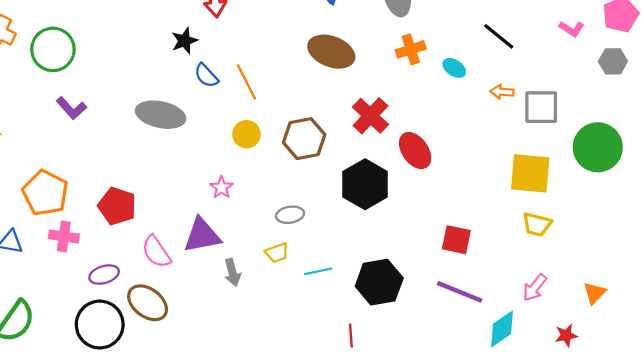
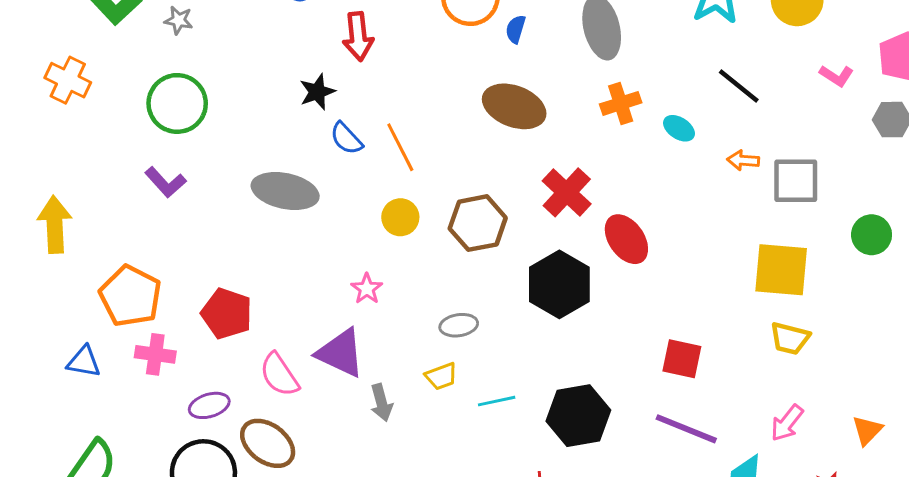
green circle: (53, 49) -> (177, 103), moved
green circle: (598, 147) -> (872, 235), size x0.6
purple triangle: (202, 235) -> (341, 353), turned 36

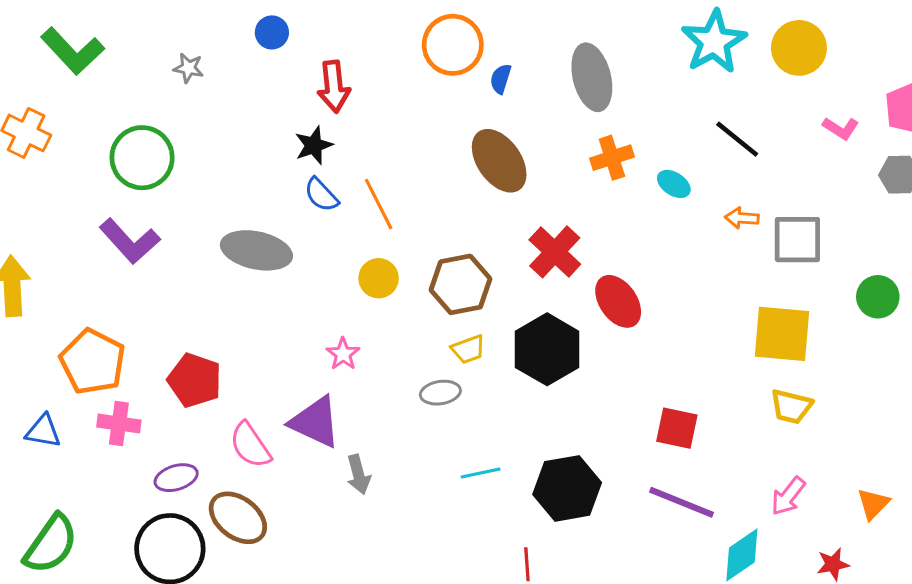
gray star: (179, 20) -> (188, 68), moved
black star: (317, 92) -> (314, 145), moved
brown ellipse: (514, 106) -> (499, 161), turned 34
purple L-shape: (165, 182) -> (130, 241), size x1.4
yellow trapezoid: (441, 376) -> (468, 349), moved

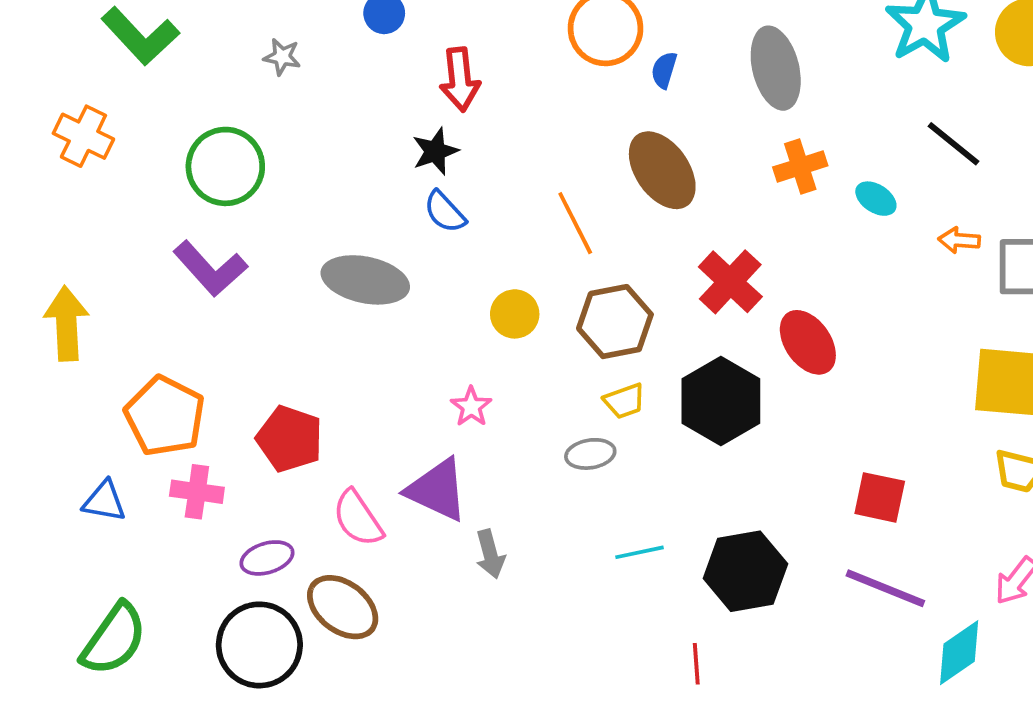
orange line: (379, 204) -> (575, 223), moved

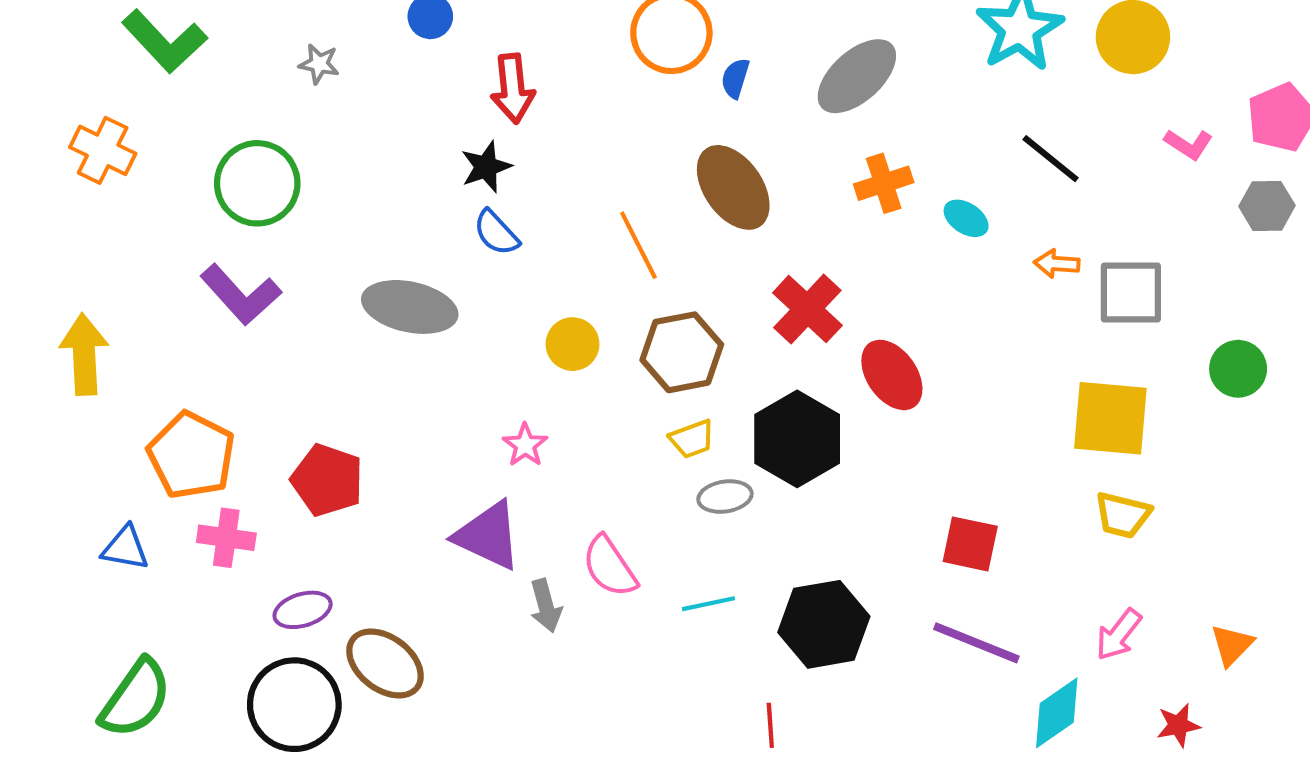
gray ellipse: (776, 68) -> (857, 76), turned 62
gray ellipse: (590, 454) -> (725, 497), moved
pink semicircle: (358, 518) -> (610, 567), moved

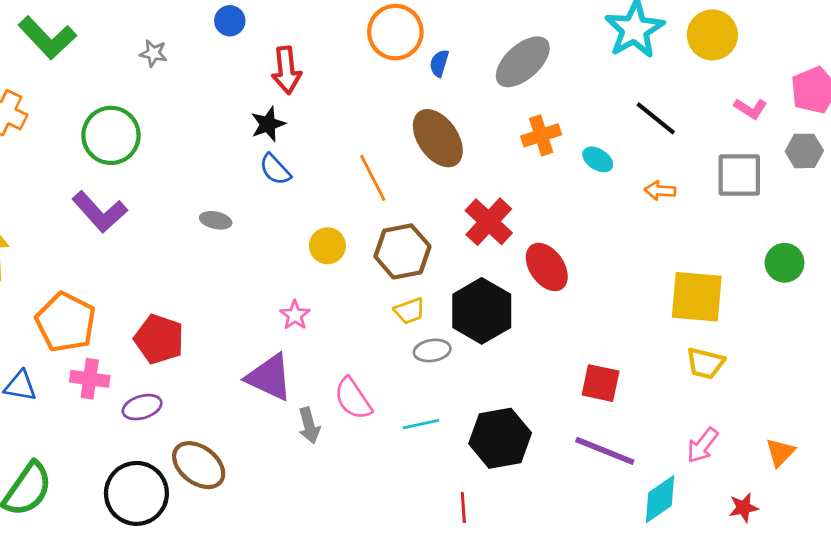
gray square: (1131, 293) -> (739, 175), moved
gray ellipse: (410, 307) -> (216, 220), size x0.5
purple ellipse: (303, 610) -> (142, 407), moved

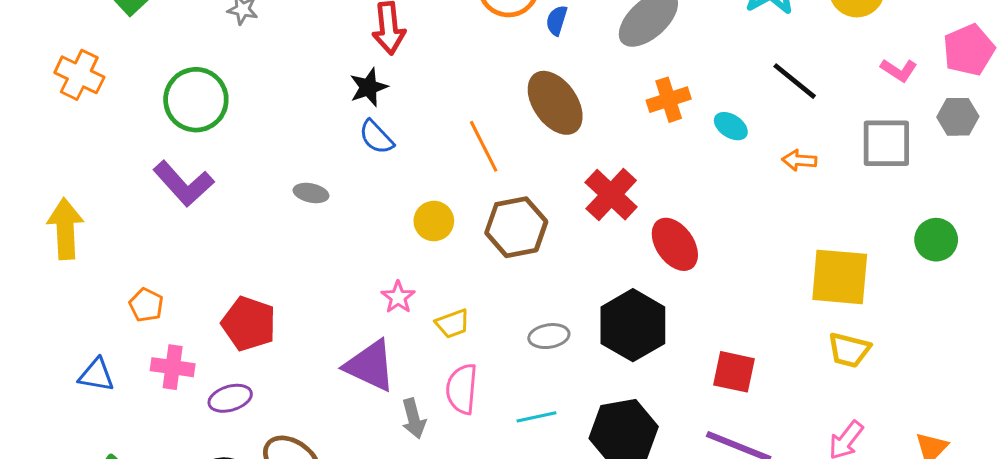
yellow trapezoid: (410, 311) -> (453, 324), moved
black hexagon: (482, 311) -> (633, 325), moved
orange pentagon: (66, 322) -> (146, 305), size x0.5
pink semicircle: (353, 399) -> (462, 389), turned 39

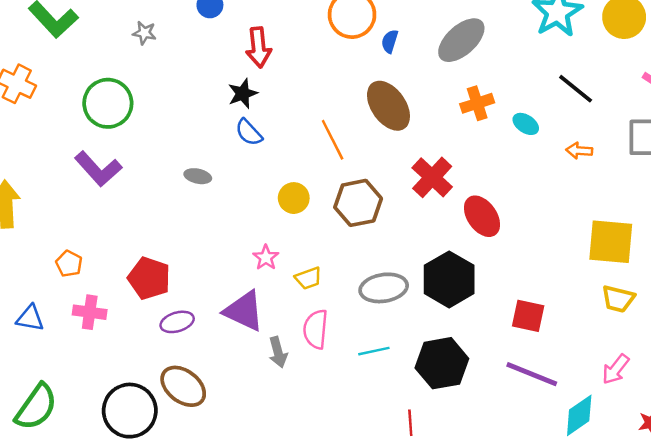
gray ellipse: (549, 336) -> (384, 288), size x1.5
purple ellipse: (230, 398) -> (177, 322), moved

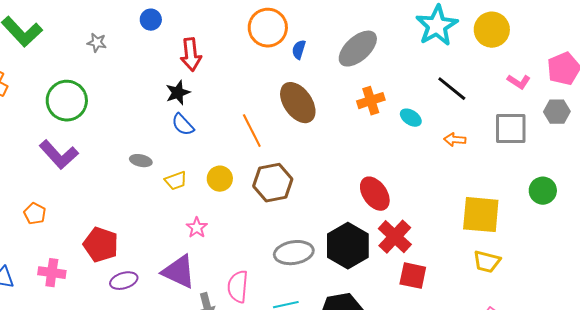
red cross: (432, 177) -> (395, 237), moved
orange pentagon: (69, 264) -> (35, 214), moved
yellow trapezoid: (308, 278) -> (176, 181), moved

